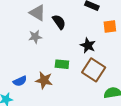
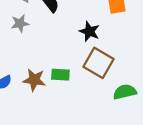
green rectangle: (62, 64) -> (60, 75), moved

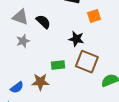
green rectangle: (60, 75) -> (58, 65), moved

